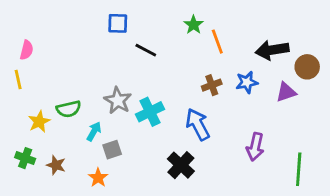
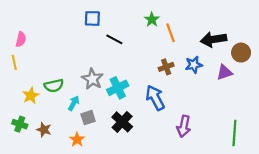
purple arrow: (255, 147) -> (184, 126), moved
black cross: (181, 165) -> (122, 122), moved

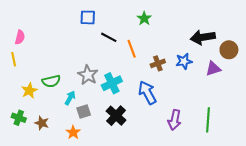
orange line: (171, 33) -> (132, 49), moved
green line: (234, 133) -> (208, 120), moved

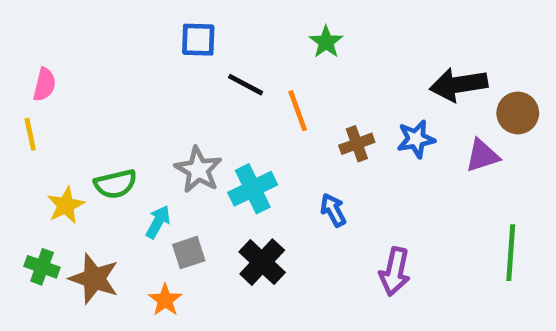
blue arrow: (147, 93) -> (333, 210), size x0.6
green line: (208, 120) -> (511, 253), moved
brown star: (42, 123) -> (94, 279), size x1.5

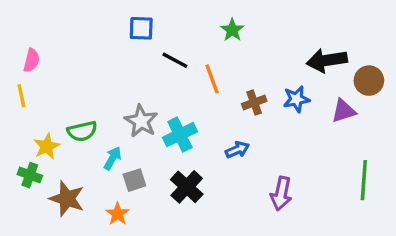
blue arrow: (333, 210) -> (237, 150), turned 95
green cross: (42, 267) -> (30, 175), moved

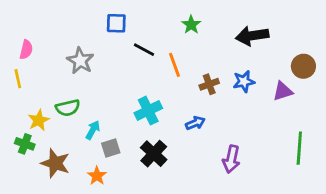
black arrow: (327, 60) -> (252, 36), moved
gray star: (141, 121) -> (80, 61), moved

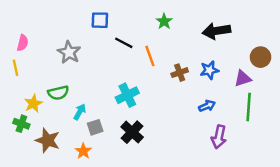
blue arrow: (195, 123) -> (207, 106), moved
green line: (299, 148) -> (249, 107), moved
purple arrow: (231, 159) -> (219, 137), moved

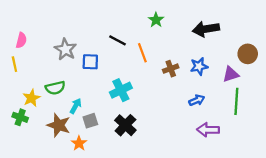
blue square: (100, 20) -> (90, 62), moved
purple arrow: (219, 137) -> (208, 130), turned 80
brown star: (48, 140) -> (59, 125), moved

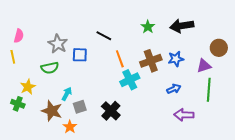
green star: (156, 20) -> (148, 27), moved
orange line: (142, 53) -> (120, 59), moved
brown cross: (171, 69) -> (151, 61), size x1.5
green semicircle: (55, 88) -> (50, 68), moved
cyan cross: (121, 90) -> (130, 80), moved

